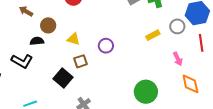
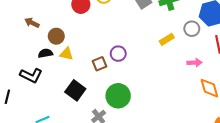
yellow triangle: (74, 39) -> (67, 54), moved
pink arrow: (178, 59) -> (194, 63), turned -64
brown square: (80, 61) -> (99, 64), moved
green circle: (146, 92) -> (118, 96), moved

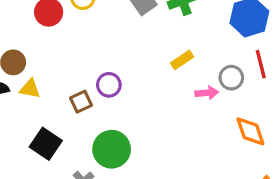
gray circle: (192, 29) -> (231, 78), moved
pink arrow: (194, 63) -> (207, 93), moved

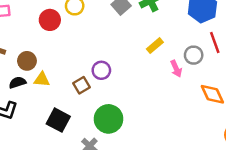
pink arrow: (207, 93) -> (176, 69), turned 77

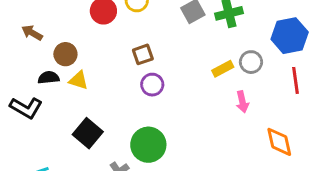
gray circle: (194, 55) -> (251, 62), moved
brown square: (82, 85) -> (143, 54), moved

